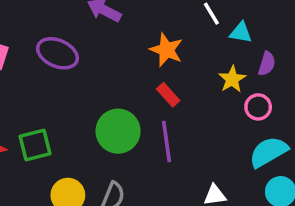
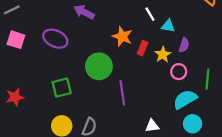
red rectangle: (168, 95) -> (143, 48), moved, turned 64
green circle: (118, 131) -> (99, 66), moved
green square: (35, 145) -> (62, 88), moved

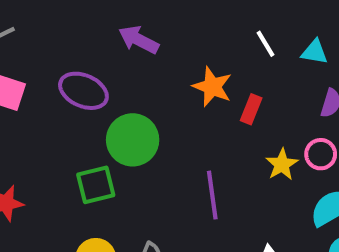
cyan triangle: (168, 26) -> (315, 52), moved
yellow star: (163, 55) -> (282, 164), moved
green circle: (99, 66) -> (133, 140), moved

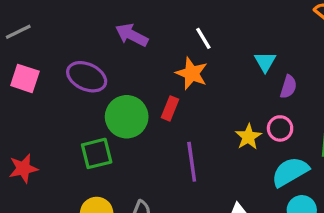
white line: (265, 44) -> (203, 38), moved
cyan triangle: (315, 52) -> (265, 62), moved, turned 50
red rectangle: (251, 109) -> (170, 108), moved

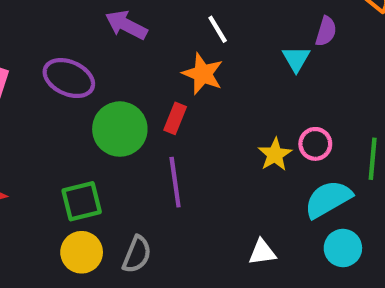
purple semicircle: (288, 87) -> (326, 31), moved
green square: (97, 153) -> (82, 201), moved
purple line: (192, 162) -> (175, 182), moved

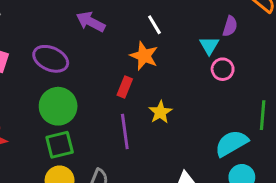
green circle: (120, 129) -> (58, 106), moved
pink circle: (315, 144) -> (223, 69), moved
yellow star: (275, 155) -> (160, 112), moved

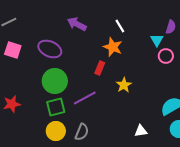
purple line: (125, 131) -> (85, 98), moved, turned 70

